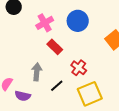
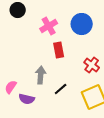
red rectangle: (55, 47) -> (59, 50), turned 35
red cross: (79, 68) -> (92, 65), moved

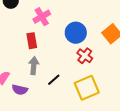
blue circle: (82, 24) -> (76, 33), moved
red rectangle: (59, 50) -> (32, 41), moved

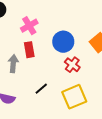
red rectangle: (32, 41) -> (29, 50), moved
gray arrow: (34, 66) -> (13, 64), moved

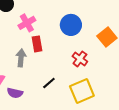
pink cross: (29, 26) -> (27, 23), moved
blue circle: (63, 42) -> (71, 25), moved

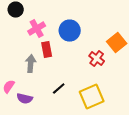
blue circle: (71, 25) -> (70, 30), moved
red cross: (80, 59) -> (97, 58), moved

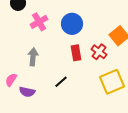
red rectangle: (47, 50) -> (76, 53), moved
yellow square: (92, 96) -> (112, 82), moved

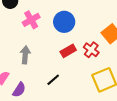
red rectangle: (76, 53) -> (68, 51), turned 70
purple semicircle: (27, 92) -> (19, 90), turned -70

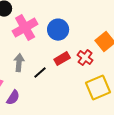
pink cross: (31, 20) -> (25, 28), size x1.4
black line: (53, 80) -> (40, 73), moved

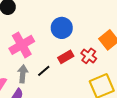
pink cross: (25, 28) -> (22, 45), moved
gray arrow: (19, 63) -> (23, 74), moved

